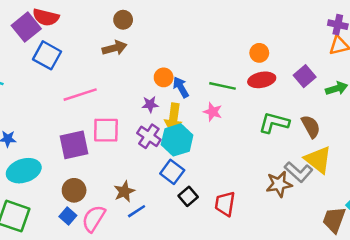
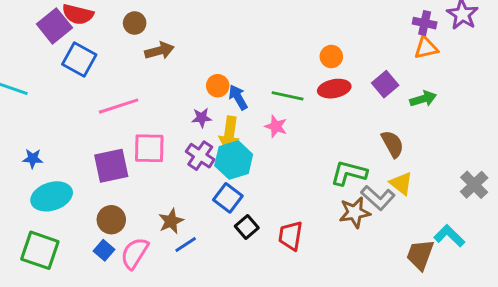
brown circle: (123, 20) -> (135, 23), moved
green L-shape: (274, 123) -> (349, 173), moved
yellow triangle: (318, 160) -> (401, 183), size x0.7

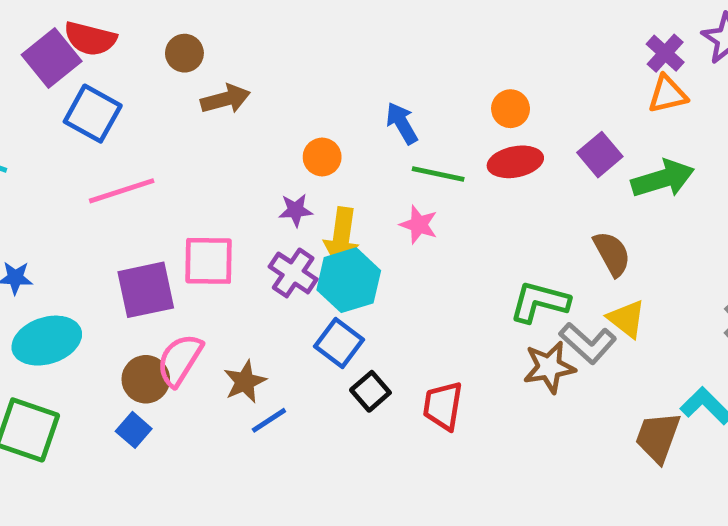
purple cross: (425, 23) -> (665, 53), turned 30
blue arrow: (238, 97) -> (402, 123), moved
green arrow: (423, 99) -> (663, 179), size x1.4
pink line: (119, 106) -> (122, 191), moved
pink semicircle: (135, 253) -> (180, 360), moved

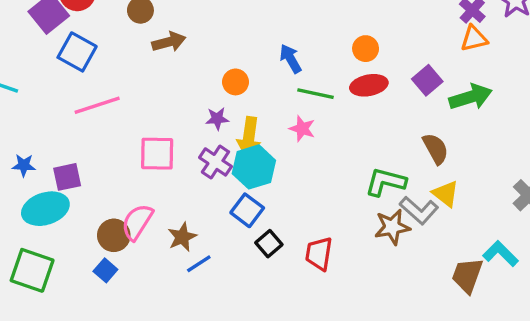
purple square: (146, 290) -> (67, 177), moved, size x0.7

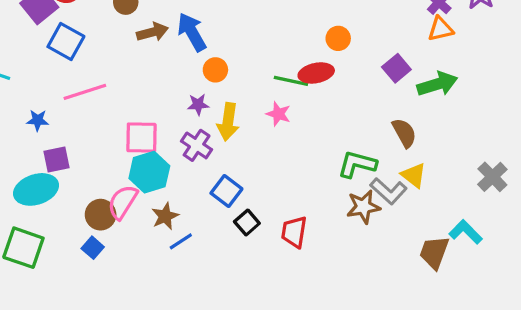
blue arrow: (291, 59) -> (192, 32), moved, size x1.4
red ellipse: (369, 85) -> (316, 73), moved
blue star: (24, 165) -> (38, 120), moved
cyan hexagon: (254, 167) -> (149, 172), moved

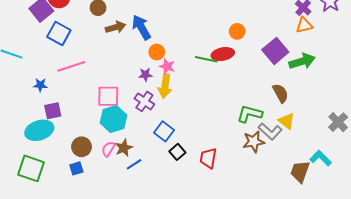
purple square: (396, 68) -> (275, 51), size x1.4
pink star: (278, 114) -> (167, 66), moved
pink semicircle: (123, 202) -> (108, 149), moved, size x0.7
blue square: (93, 248) -> (76, 168), turned 32

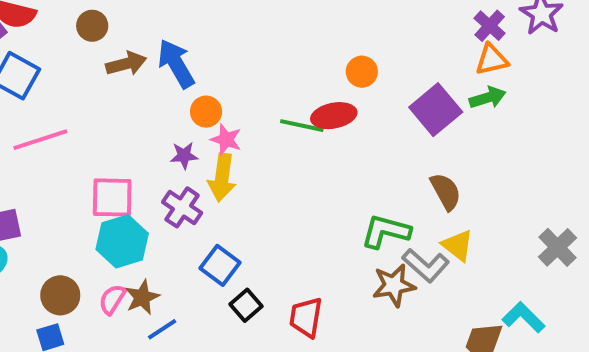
green arrow: (302, 61) -> (488, 98), moved, size x0.7

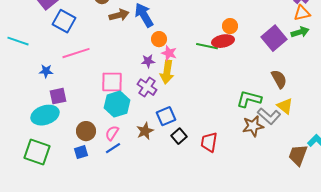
orange circle: (362, 72) -> (230, 26), moved
blue square: (220, 265) -> (166, 116), turned 30
brown star: (142, 297) -> (145, 131), moved
blue line: (162, 329) -> (113, 148), moved

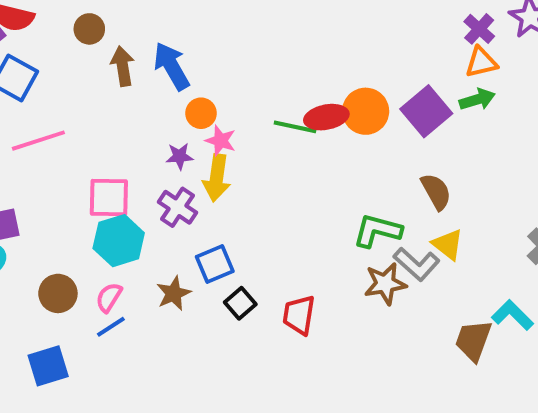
brown arrow: (119, 15) -> (123, 66), turned -84
orange circle: (230, 26) -> (366, 111), moved, size x1.5
blue square: (81, 152) -> (48, 366), moved, size x1.5

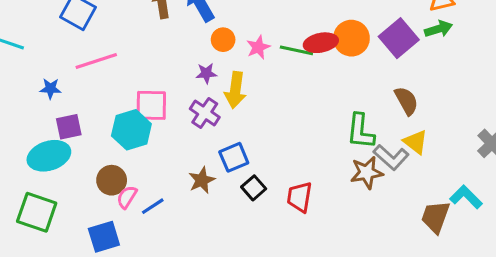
pink star: (221, 141) -> (258, 47), moved, turned 30
green L-shape: (377, 231) -> (361, 131), turned -99
cyan hexagon: (119, 241) -> (131, 130), moved
pink semicircle: (109, 297) -> (127, 197), moved

